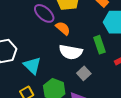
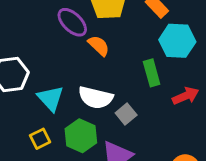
white semicircle: (71, 52) -> (96, 98), moved

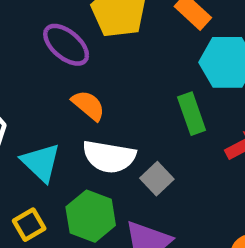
orange semicircle: (99, 46) -> (88, 105), moved

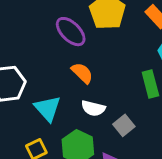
white semicircle: (109, 157) -> (93, 108), size x0.7

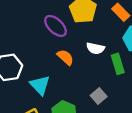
white semicircle: (93, 108) -> (95, 48), moved

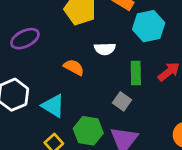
purple ellipse: (55, 26) -> (25, 39), moved, turned -55
green rectangle: (118, 64) -> (136, 73), moved, turned 30

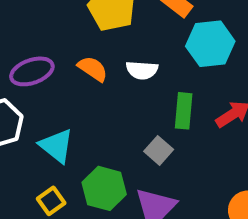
purple ellipse: (25, 39) -> (32, 71), moved
orange semicircle: (74, 67) -> (93, 69), moved

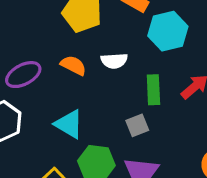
cyan triangle: (56, 146) -> (69, 124), moved
gray square: (159, 150) -> (137, 125), turned 35

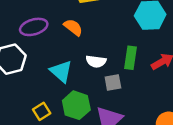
white semicircle: (114, 61) -> (96, 61), moved

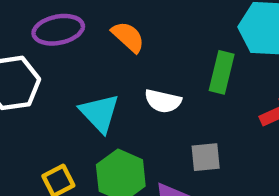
green rectangle: (131, 58) -> (222, 72), moved
gray square: (113, 82) -> (206, 157), moved

